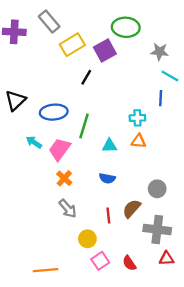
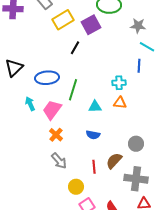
cyan arrow: (34, 142) -> (30, 104), turned 32

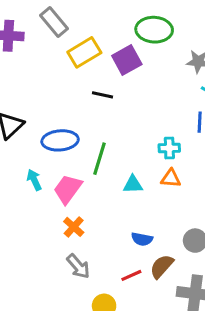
black line: (75, 48) -> (103, 95), turned 72
blue semicircle: (93, 135) -> (142, 239), moved
red line: (94, 167) -> (131, 275), turned 72

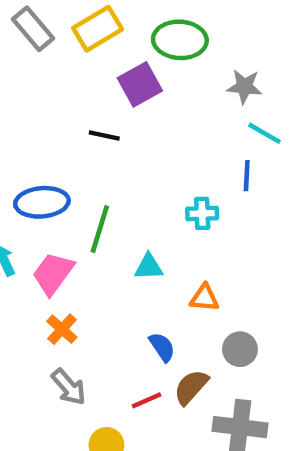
yellow rectangle: (84, 52) -> (98, 29), moved
orange triangle: (171, 178) -> (204, 298), moved
blue semicircle: (142, 239) -> (162, 347), turned -135

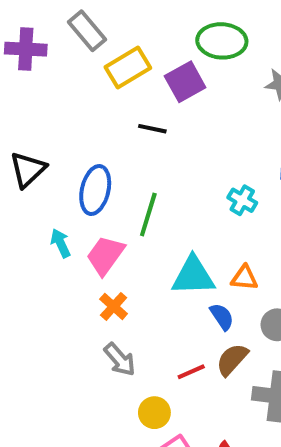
yellow rectangle: (98, 29) -> (128, 67), moved
blue ellipse: (42, 202) -> (95, 190), turned -72
cyan cross: (202, 213) -> (242, 200), turned 32
cyan triangle: (149, 267) -> (193, 276), moved, size x1.6
blue semicircle: (162, 347) -> (222, 317), moved

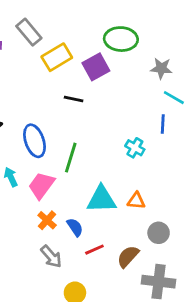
blue ellipse: (95, 190) -> (34, 141), turned -32
blue semicircle: (222, 317) -> (75, 227), moved
red line: (191, 372) -> (94, 250), moved

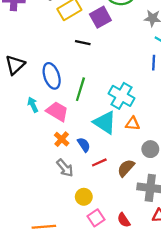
cyan cross: (135, 148) -> (121, 96), moved, size x1.6
pink trapezoid: (41, 185) -> (57, 111), turned 85
cyan triangle: (101, 199) -> (105, 122), turned 35

